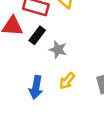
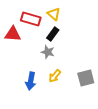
black rectangle: (37, 35) -> (53, 34), moved

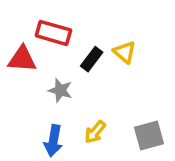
yellow triangle: (54, 14) -> (125, 52), moved
gray star: (48, 52) -> (60, 90), moved

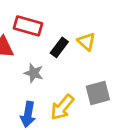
yellow arrow: (95, 132) -> (62, 107), size x1.4
gray square: (149, 136) -> (98, 93), moved

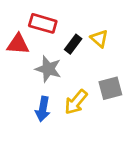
gray star: (34, 73) -> (48, 69), size x1.4

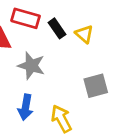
black rectangle: (73, 44) -> (57, 28), moved, turned -72
yellow arrow: (76, 102) -> (61, 119), moved, turned 112

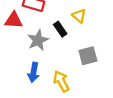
black rectangle: (57, 28) -> (60, 29), moved
gray star: (31, 66) -> (38, 40), turned 30

